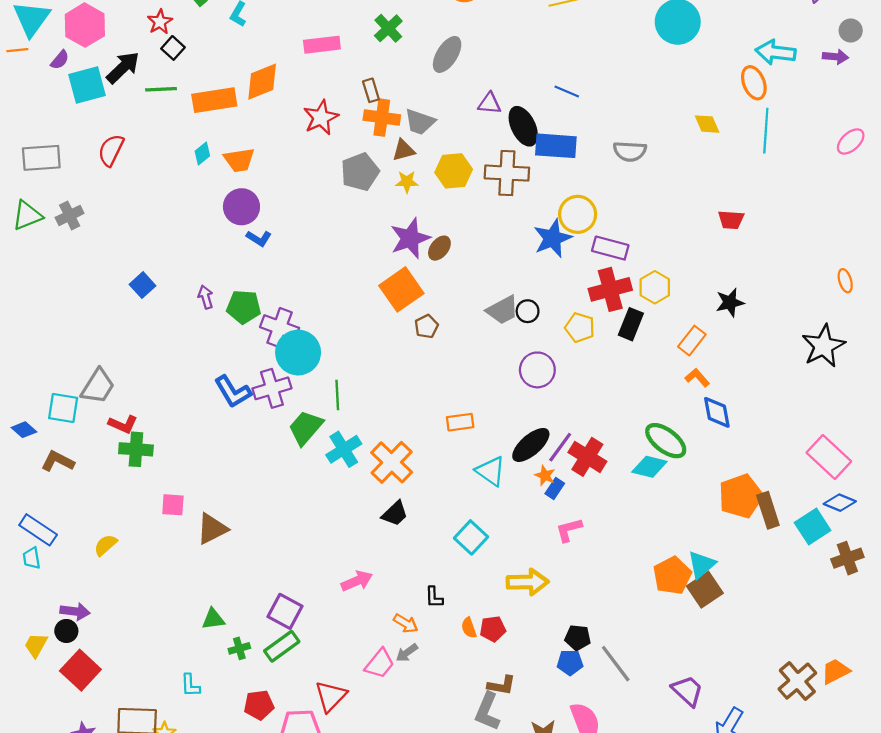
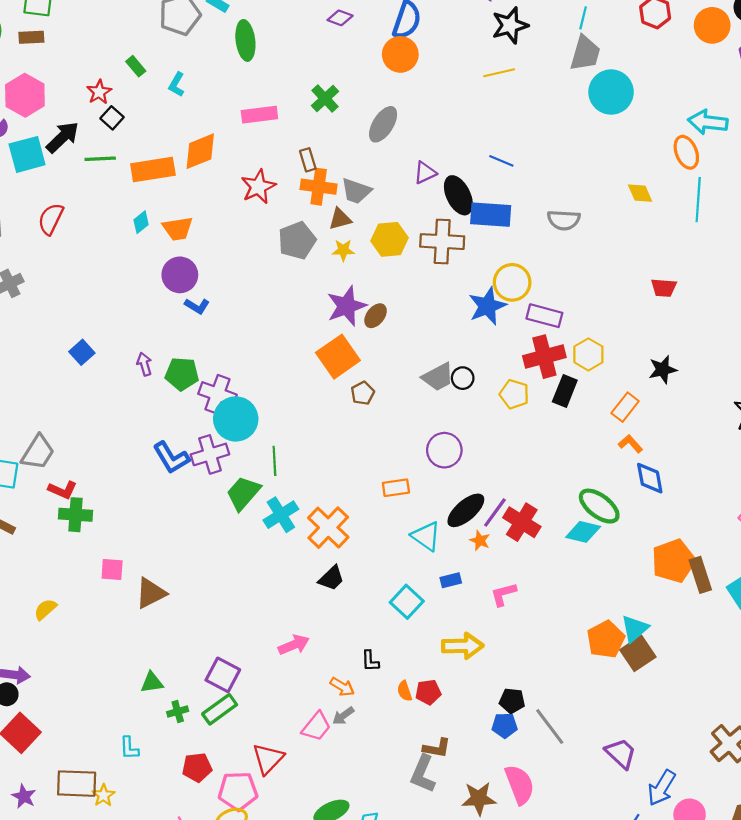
purple triangle: (490, 103) -> (425, 173), turned -30
purple circle: (537, 370) -> (444, 450), moved
blue rectangle: (555, 488) -> (451, 580), moved, turned 42

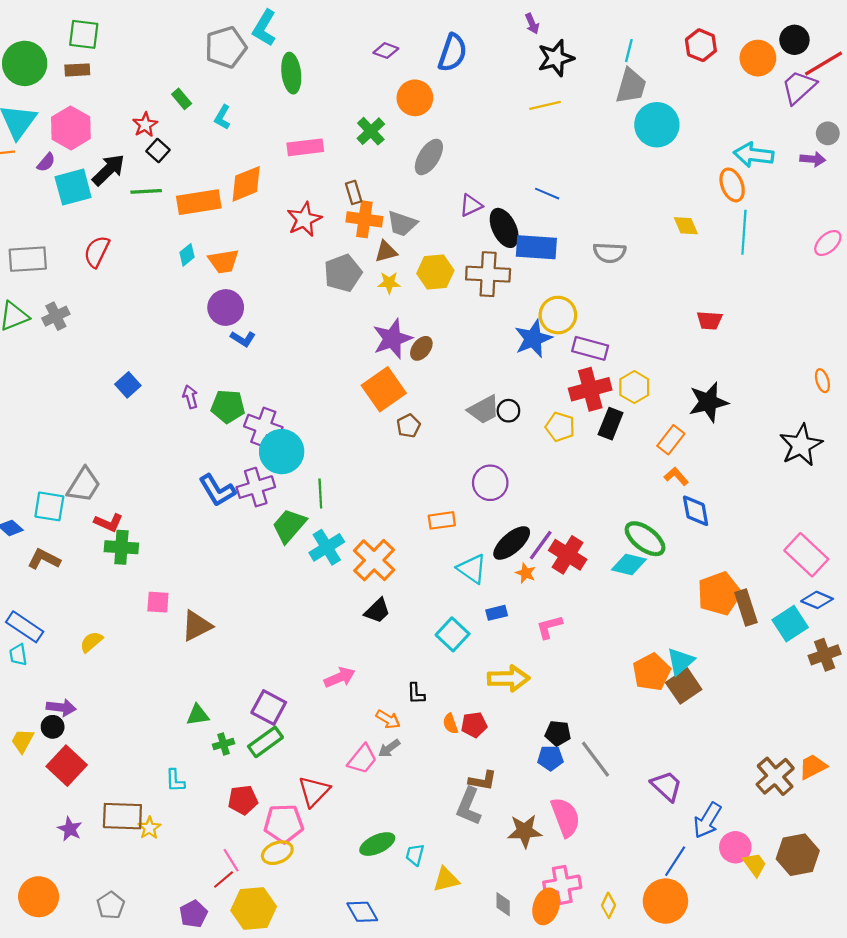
orange circle: (400, 54) -> (415, 98), moved
black star: (663, 369) -> (708, 402), size x1.4

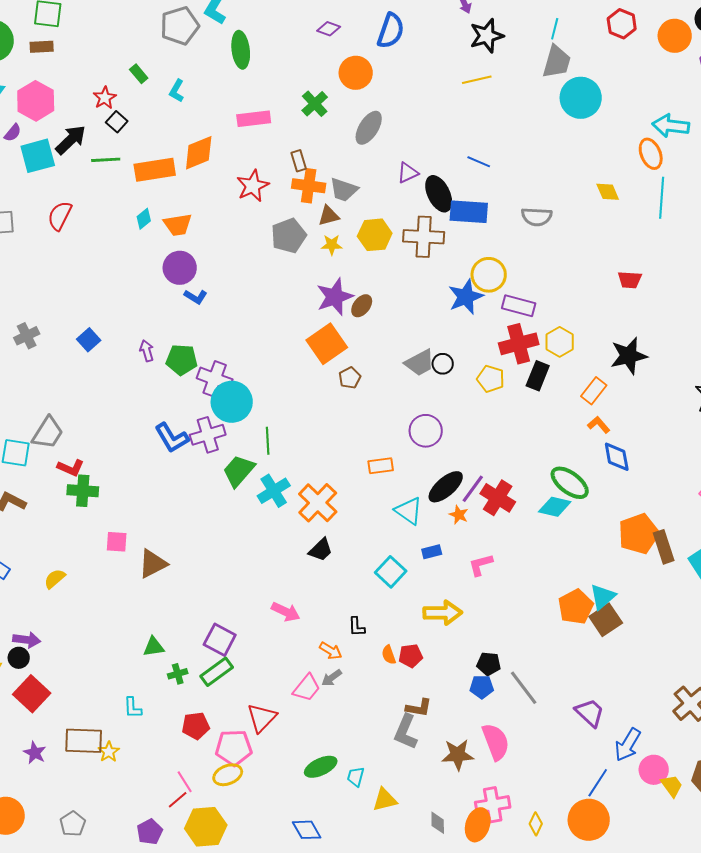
gray cross: (56, 316) -> (27, 336), moved
pink arrow: (340, 677) -> (286, 612), turned 48

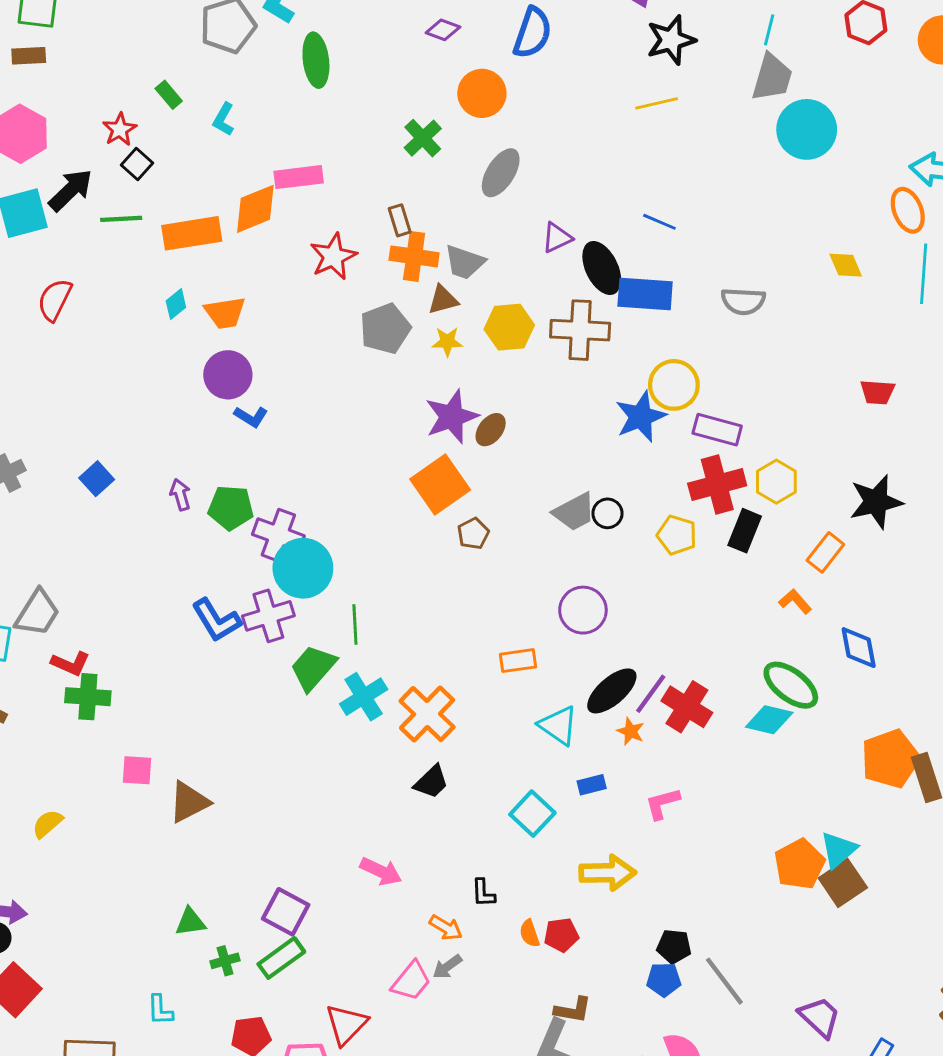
pink rectangle: (254, 119) -> (299, 177), moved
orange L-shape: (599, 425) -> (795, 601), moved

